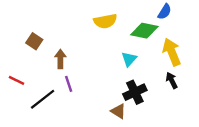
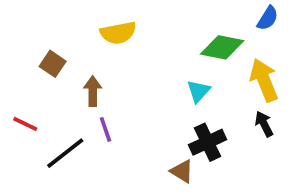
blue semicircle: (165, 12) -> (268, 18), moved
yellow semicircle: (105, 21) -> (118, 33), moved

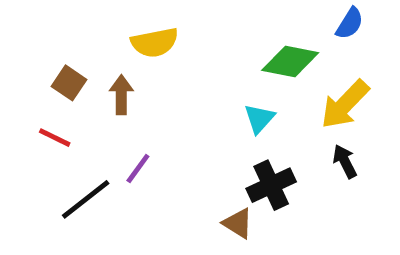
yellow arrow: (264, 80) -> (345, 104), turned -114
brown arrow: (93, 91) -> (121, 95), moved
red line: (25, 124) -> (55, 138), moved
purple line: (105, 129) -> (138, 169), turned 55

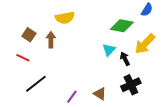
black arrow: (345, 161) -> (125, 59), moved
purple line: (138, 169) -> (72, 97), moved
black cross: (271, 185) -> (131, 85), moved

